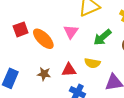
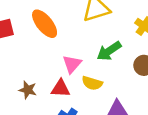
pink triangle: (71, 32) -> (72, 64), moved
orange ellipse: (43, 39) -> (45, 24), moved

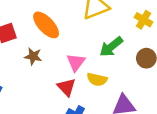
red triangle: (61, 88) -> (67, 87), turned 48
brown star: (28, 90) -> (33, 56), moved

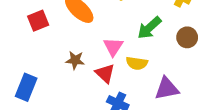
brown star: (33, 56) -> (75, 60), moved

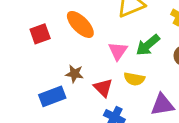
pink triangle: (113, 47) -> (118, 51), moved
blue rectangle: (26, 87) -> (52, 96), moved, turned 45

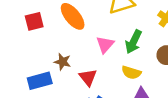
green arrow: (148, 45) -> (134, 42), turned -30
yellow semicircle: (134, 79) -> (131, 73), moved

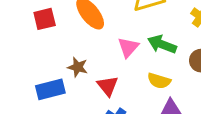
green arrow: (134, 42) -> (162, 44), turned 85

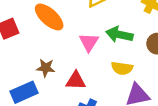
red triangle: (108, 86) -> (76, 81), turned -40

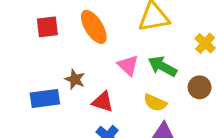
pink triangle: (89, 42) -> (128, 65), turned -35

